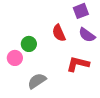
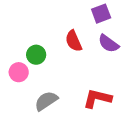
red L-shape: (78, 64) -> (97, 98), moved

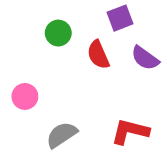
purple square: (101, 14) -> (120, 18), moved
green circle: (36, 55) -> (58, 33), moved

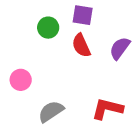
purple square: (120, 18) -> (83, 15), moved, turned 30
purple semicircle: (145, 58) -> (120, 48), turned 90

